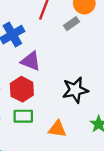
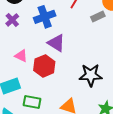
green rectangle: (23, 116) -> (32, 102), moved

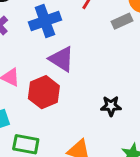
black star: (91, 75) -> (111, 106), size x0.6

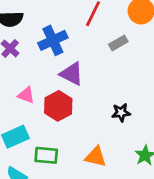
gray rectangle: (122, 21) -> (118, 43), moved

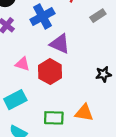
green rectangle: (46, 155) -> (54, 118), moved

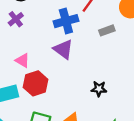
blue cross: (42, 16) -> (66, 21), moved
red hexagon: (50, 72) -> (36, 83), moved

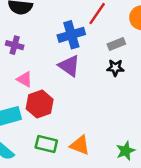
purple cross: (16, 19) -> (15, 45), moved, turned -35
black star: (99, 89) -> (115, 68), moved

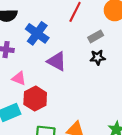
blue cross: (71, 35) -> (37, 33), moved, turned -30

